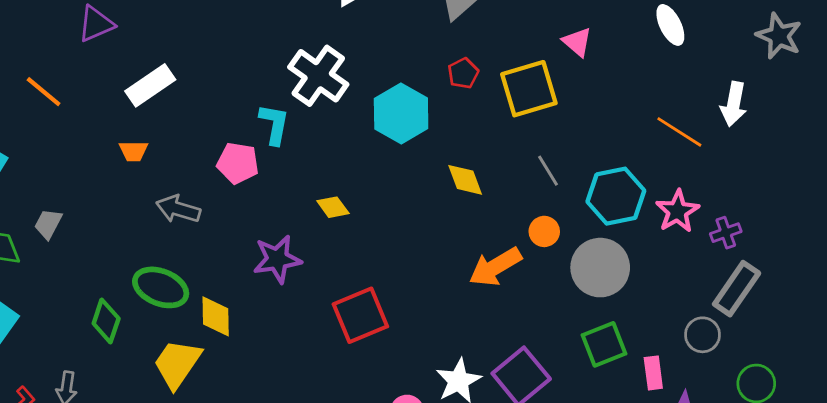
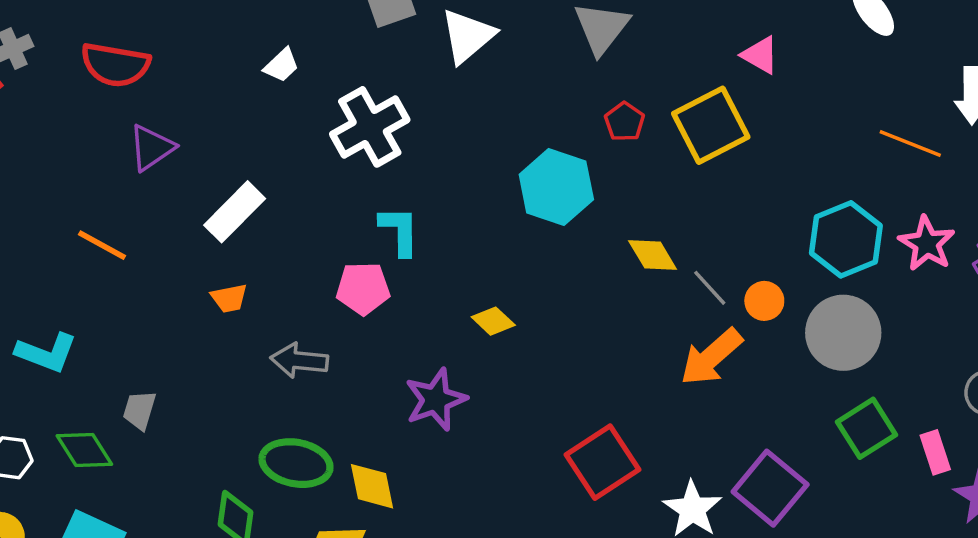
white cross: (318, 76) -> (370, 127), moved, turned 36
gray line: (548, 171) -> (710, 288), moved
red square: (360, 315) -> (602, 462), moved

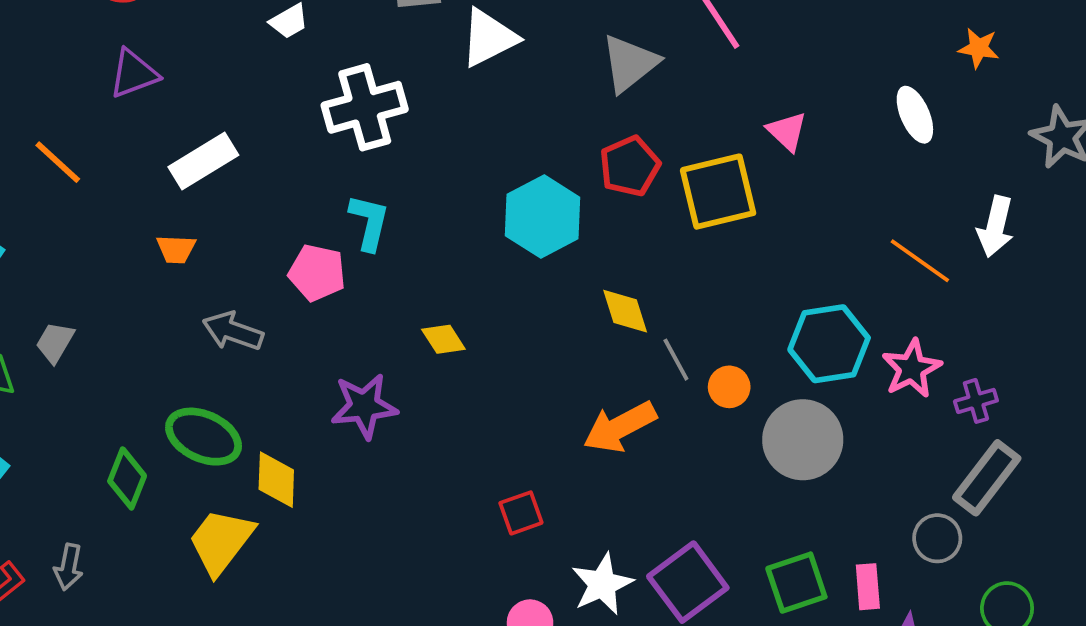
red pentagon: (625, 122) -> (630, 166), size x1.4
orange arrow: (711, 357) -> (620, 427), moved
green square: (866, 428) -> (796, 583), moved
red square: (602, 462) -> (521, 513), size x0.6

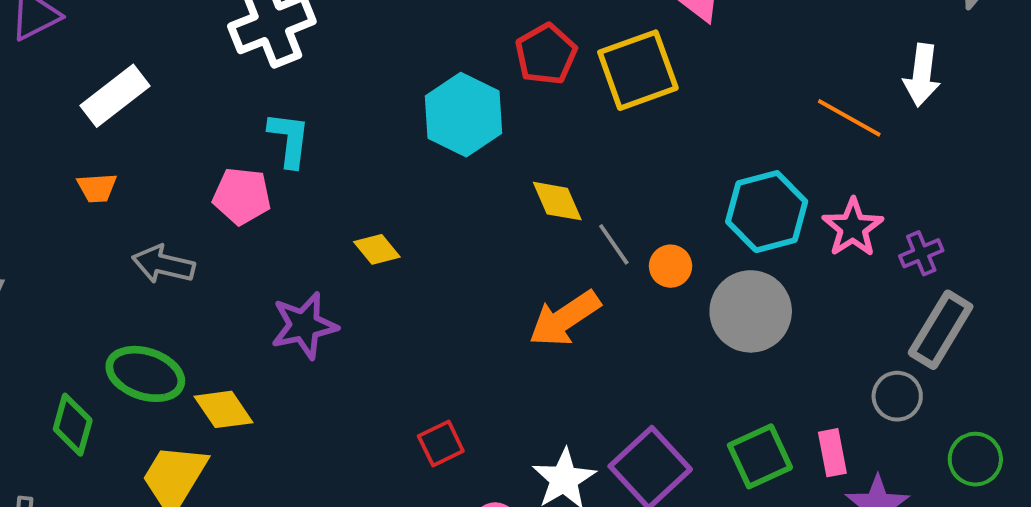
yellow diamond: (276, 480) -> (224, 409), turned -30
red square: (521, 513) -> (441, 444), moved

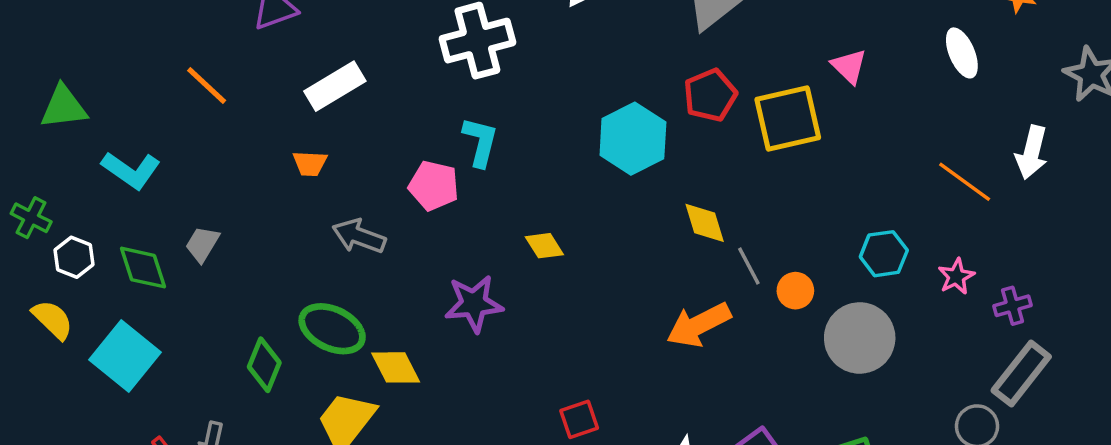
cyan hexagon: (767, 212) -> (884, 254), size x0.7
pink star: (853, 228) -> (956, 276), size x0.7

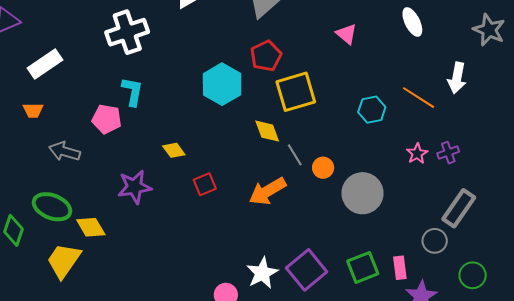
yellow square: (788, 119) -> (296, 92), moved
cyan hexagon: (884, 254) -> (372, 110), moved
purple cross: (1013, 306) -> (448, 153), moved
red square: (579, 419) -> (205, 184), moved

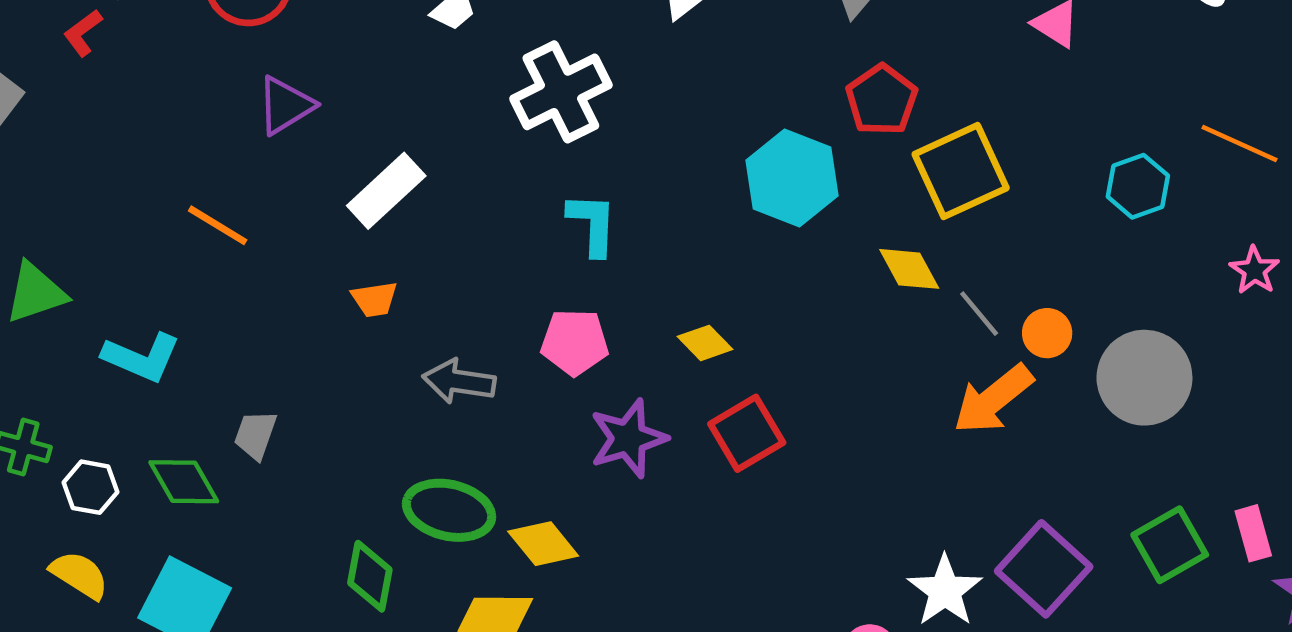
pink pentagon: (107, 119) -> (575, 342), moved
red square: (205, 184) -> (747, 433), moved, size x1.4
orange arrow: (267, 191) -> (993, 399), moved

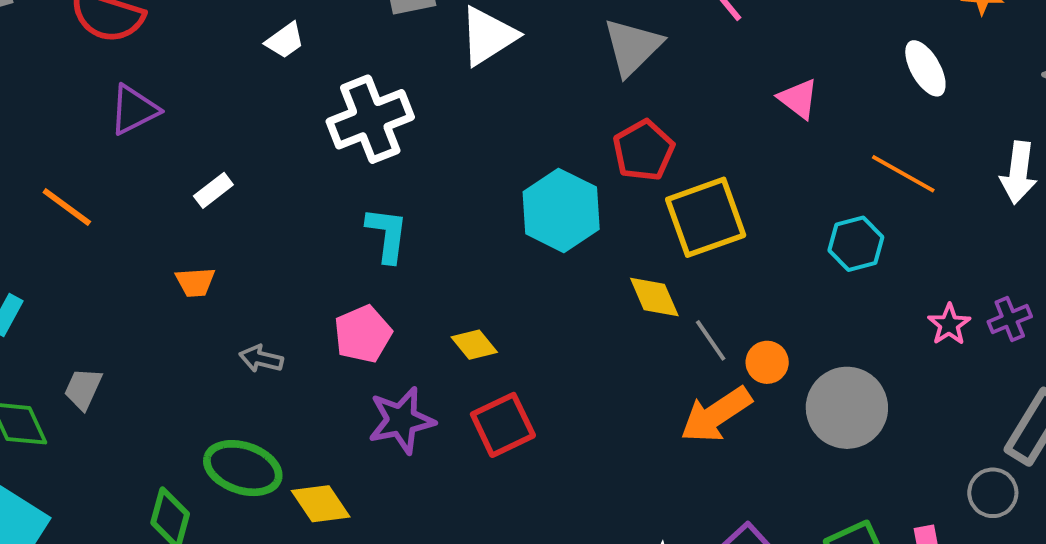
orange line: (1240, 144) -> (903, 174), moved
white rectangle: (386, 191) -> (213, 190), size x0.6
pink pentagon: (575, 342) -> (363, 334), turned -30
gray arrow: (459, 381) -> (261, 359), size x0.7

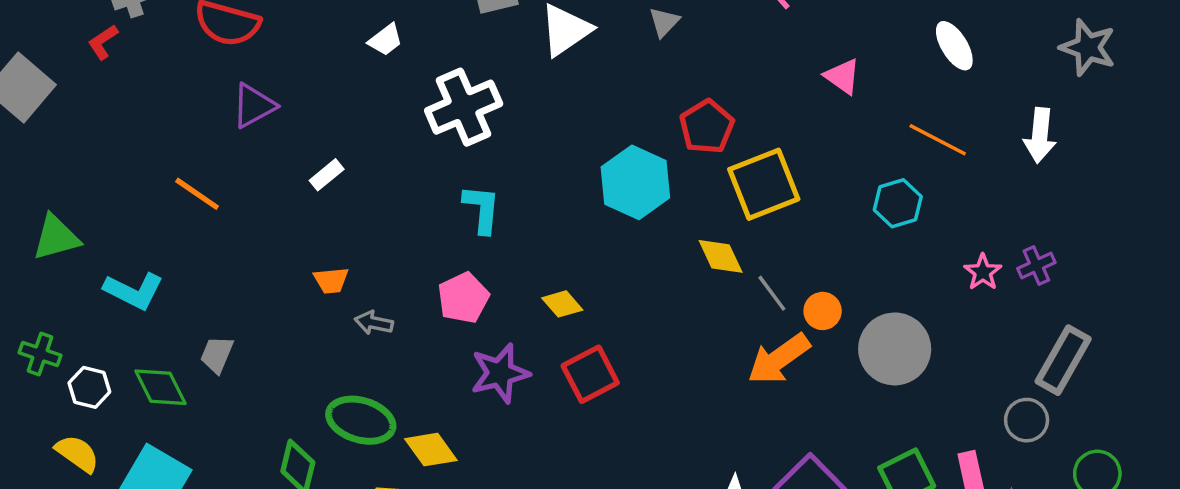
gray triangle: (633, 47) -> (664, 22), moved, size x0.6
orange trapezoid: (195, 282) -> (331, 280), moved

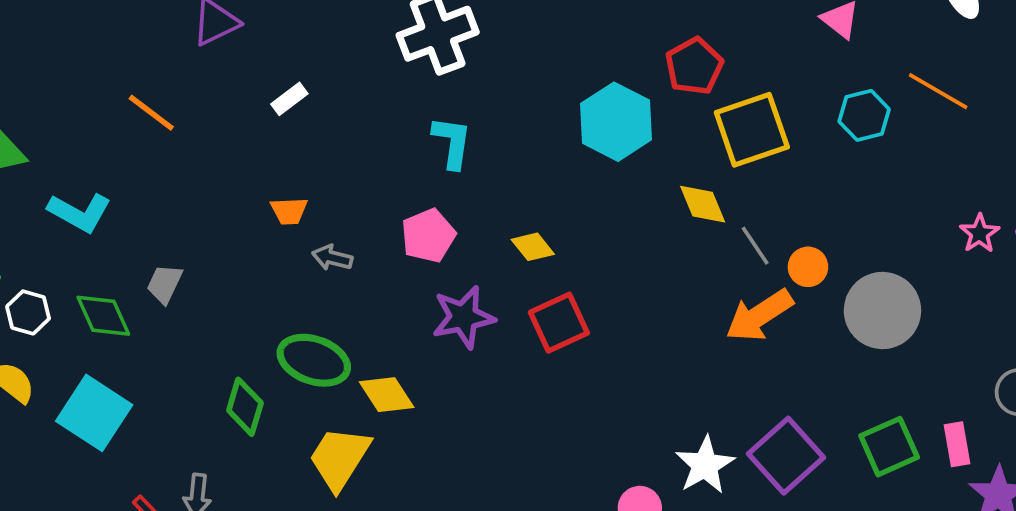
cyan hexagon: (898, 203) -> (864, 115), moved

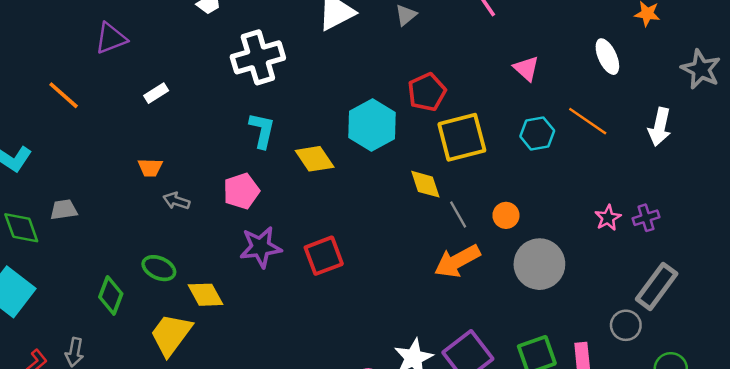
yellow diamond: (533, 247) -> (315, 159), moved, size x1.4
orange circle: (808, 267) -> (506, 215), moved
gray trapezoid: (165, 284) -> (64, 210), turned 52
green ellipse: (314, 360) -> (159, 268), size x0.7

